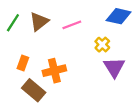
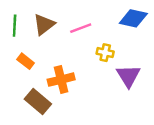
green line: (13, 23) -> (15, 26), turned -30
yellow cross: (102, 45) -> (105, 53), moved, turned -32
orange rectangle: (23, 63) -> (26, 61), moved, turned -72

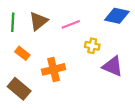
purple triangle: (128, 76) -> (113, 66), turned -35
brown rectangle: (38, 102) -> (19, 89), moved

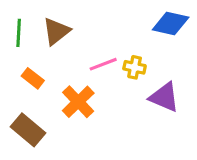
pink line: (71, 24) -> (103, 64), moved
orange cross: (54, 69) -> (78, 102), turned -30

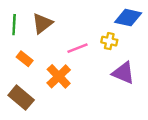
yellow cross: (135, 67) -> (109, 41), moved

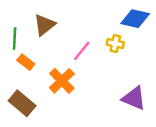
green line: (14, 25) -> (15, 39), moved
pink line: (78, 48) -> (82, 51), turned -30
purple triangle: (123, 73) -> (134, 98), moved

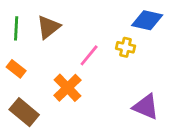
green line: (15, 39) -> (16, 28), moved
orange rectangle: (26, 62) -> (16, 69), moved

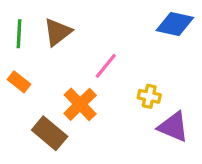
yellow cross: (126, 47) -> (149, 96), moved
brown rectangle: (24, 112) -> (50, 133), moved

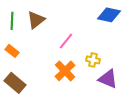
orange cross: (80, 104) -> (65, 71), moved
brown rectangle: (50, 133) -> (15, 83), moved

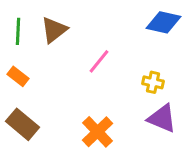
yellow cross: (93, 60) -> (153, 82), moved
orange cross: (65, 71) -> (97, 132), moved

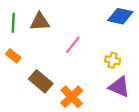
brown triangle: (54, 30) -> (40, 22), turned 35
brown rectangle: (23, 124) -> (41, 81), moved

